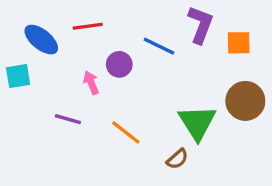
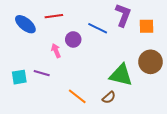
cyan square: (18, 76) -> (19, 77), moved
green triangle: (197, 122) -> (121, 75), turned -45
orange line: (126, 132) -> (77, 96), moved

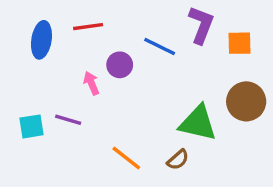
blue ellipse: (25, 24) -> (41, 40), turned 60

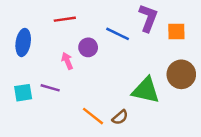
blue ellipse: (41, 40) -> (23, 42), moved
brown semicircle: (178, 160) -> (120, 117), moved

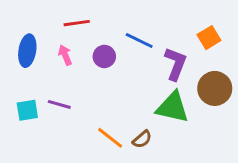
purple L-shape: (148, 18) -> (176, 64), moved
orange square: (176, 31) -> (209, 38), turned -30
pink arrow: (67, 61) -> (65, 55), moved

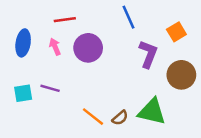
blue line: (139, 40) -> (129, 17), moved, turned 40
purple circle: (104, 56) -> (88, 48), size x1.5
green triangle: (173, 107) -> (152, 112), moved

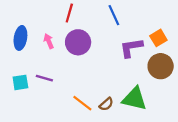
red line: (65, 20) -> (69, 13), moved, turned -66
orange square: (176, 32) -> (158, 38), moved
purple L-shape: (148, 54) -> (131, 48), turned -120

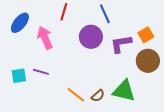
blue ellipse: (20, 38) -> (20, 23), moved, turned 30
pink arrow: (49, 41) -> (45, 38), size x1.6
purple circle: (78, 42) -> (91, 37), moved

